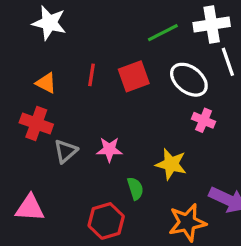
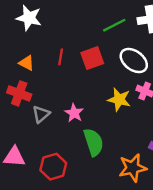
pink star: (109, 149) -> (74, 113), turned 30
yellow star: (171, 164) -> (119, 100), moved
green semicircle: (135, 188) -> (94, 142), size x1.6
red hexagon: (106, 221) -> (53, 167), moved

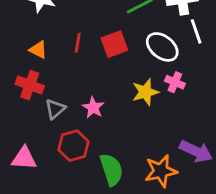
yellow star: (119, 100) -> (145, 92), turned -30
green semicircle: (94, 142) -> (111, 170), moved
red hexagon: (53, 167) -> (73, 146), moved

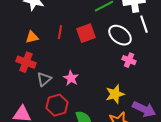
orange triangle: (38, 50) -> (32, 37), turned -40
yellow star: (145, 92) -> (115, 94), moved

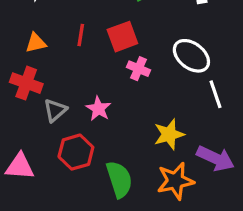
white line: (144, 24) -> (215, 94), moved
white ellipse: (120, 35) -> (191, 56), moved
pink cross: (129, 60) -> (139, 69), moved

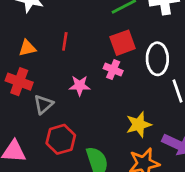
red square: (122, 37) -> (123, 43), moved
white ellipse: (191, 56) -> (157, 59), turned 52
pink star: (98, 109) -> (80, 86), moved, turned -30

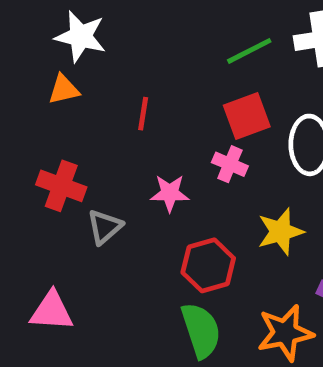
orange triangle: (27, 48) -> (64, 89), moved
yellow star: (139, 125) -> (280, 232), moved
red hexagon: (61, 139) -> (208, 265), moved

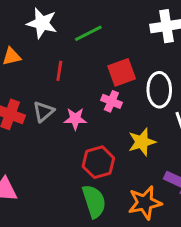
white star: (81, 36) -> (42, 23), moved
green line: (249, 51) -> (88, 33), moved
gray triangle: (105, 227) -> (43, 112), moved

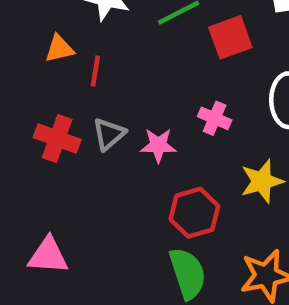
red line: (59, 71) -> (95, 71), moved
red square: (122, 72) -> (230, 37), moved

